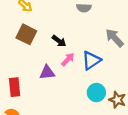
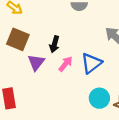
black arrow: (59, 41) -> (54, 44), turned 72
purple triangle: (47, 72) -> (36, 62), moved, turned -42

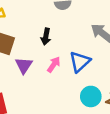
black arrow: (54, 44) -> (46, 37), moved

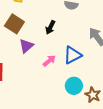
pink arrow: (54, 65) -> (49, 61), moved

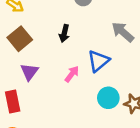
brown square: (14, 24) -> (20, 39), turned 30
purple triangle: (26, 46) -> (29, 72), moved

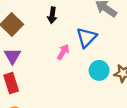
purple triangle: (29, 72) -> (12, 56), moved

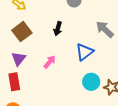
pink arrow: (63, 52) -> (50, 62), moved

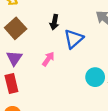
blue triangle: (84, 52) -> (74, 39), moved

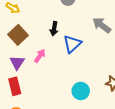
pink arrow: (48, 59) -> (40, 56), moved
cyan circle: (95, 77) -> (81, 91), moved

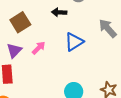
black arrow: (54, 29) -> (59, 12), moved, turned 72

